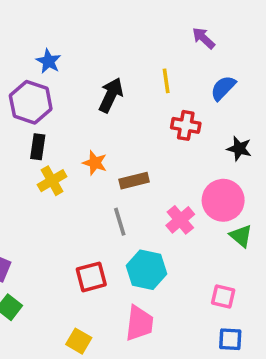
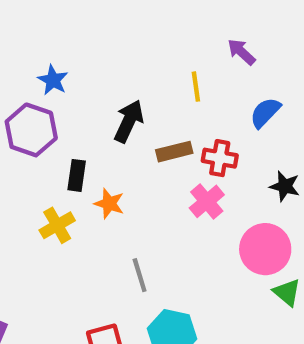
yellow line: (166, 81) -> (196, 87), moved
black rectangle: (38, 147) -> (77, 175), moved
brown rectangle: (134, 181) -> (174, 152), moved
pink cross: (180, 220) -> (207, 201), moved

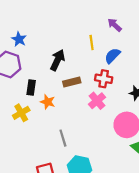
blue semicircle: (265, 113) -> (112, 56), moved
brown rectangle: (174, 152) -> (72, 82), moved

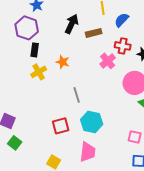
red cross: (104, 79) -> (123, 46), moved
brown rectangle: (72, 82) -> (94, 33), moved
black rectangle: (31, 88) -> (35, 50), moved

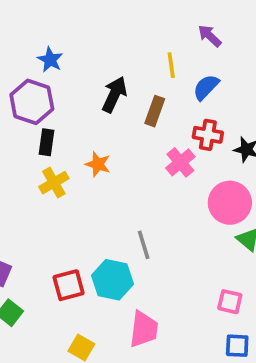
brown rectangle: (94, 33) -> (155, 111), turned -56
gray line: (77, 95) -> (144, 245), moved
cyan hexagon: (92, 122) -> (113, 280), moved
red square: (61, 126) -> (69, 285), moved

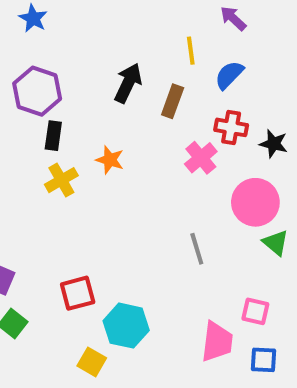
blue star: (50, 60) -> (33, 18), moved
gray line: (144, 245) -> (197, 249), moved
cyan hexagon: (113, 280) -> (126, 326), moved
pink trapezoid: (144, 329) -> (217, 342), moved

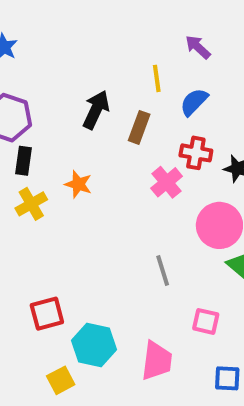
pink square: (255, 311) -> (206, 321), moved
pink trapezoid: (217, 342) -> (157, 361), moved
yellow square: (92, 362) -> (61, 380), turned 32

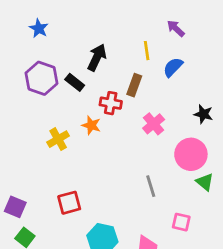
black arrow: (96, 110) -> (97, 57), moved
red cross: (196, 153) -> (111, 103), moved
black rectangle: (23, 161) -> (75, 82), moved, turned -60
red square: (47, 314) -> (69, 203), moved

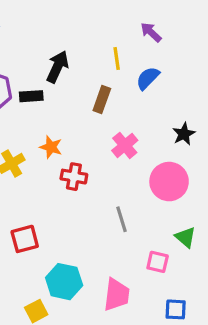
black rectangle: (75, 82) -> (31, 96), turned -42
red cross: (111, 103) -> (74, 177), moved
black star: (203, 114) -> (184, 134), turned 30
green triangle: (205, 182) -> (185, 237), moved

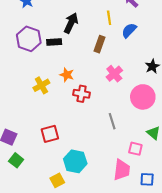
pink trapezoid: (117, 295) -> (122, 170), moved

